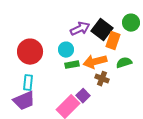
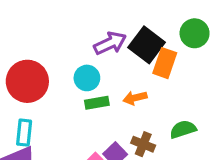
orange arrow: (95, 62) -> (135, 98), size x0.6
green semicircle: (124, 63) -> (183, 129), moved
brown cross: (102, 79) -> (143, 144), moved

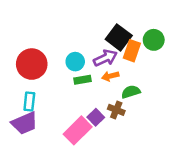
green circle: (195, 33) -> (154, 40), moved
purple arrow: (110, 43) -> (105, 58), moved
green semicircle: (183, 129) -> (131, 92), moved

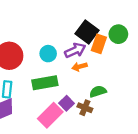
green rectangle: (82, 80) -> (45, 83), moved, size x1.6
green semicircle: (131, 92) -> (98, 91), moved
brown cross: (116, 110) -> (85, 108), moved

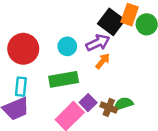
orange rectangle: (99, 44) -> (130, 15), moved
orange arrow: (79, 67) -> (103, 61), turned 144
green semicircle: (98, 91) -> (123, 104), moved

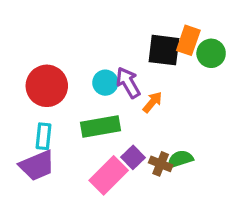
black square: (111, 22) -> (164, 50), turned -30
purple arrow: (98, 43) -> (128, 83), moved, turned -95

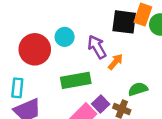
cyan circle: (105, 83) -> (65, 37), moved
cyan rectangle: (44, 136) -> (17, 88), moved
green semicircle: (180, 159) -> (138, 89), moved

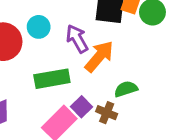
orange arrow: (116, 62) -> (99, 56), size x1.6

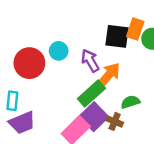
green rectangle: (52, 79) -> (91, 93), moved, turned -32
purple square: (81, 107) -> (94, 117), size x1.6

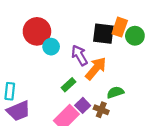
red circle: (29, 63) -> (37, 31), moved
green rectangle: (91, 93) -> (69, 85), moved, size x0.6
purple square: (94, 117) -> (83, 105), size x0.6

